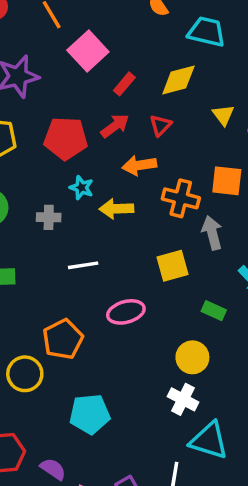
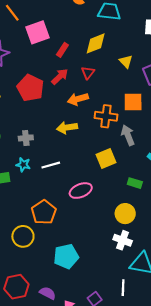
pink square: (88, 51) -> (37, 32), turned 30
red pentagon: (66, 138) -> (30, 88), turned 30
cyan star: (81, 188) -> (23, 165), moved

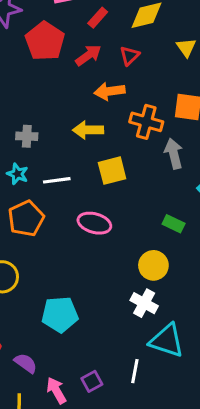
red pentagon: (30, 88) -> (45, 41), moved
yellow square: (106, 158) -> (112, 171), moved
pink ellipse: (81, 191) -> (94, 223), turned 30
orange pentagon: (44, 212) -> (26, 218), moved

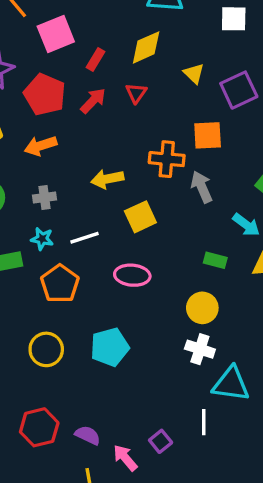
orange arrow: (110, 91) -> (40, 146), moved
cyan pentagon: (60, 314) -> (110, 347), moved

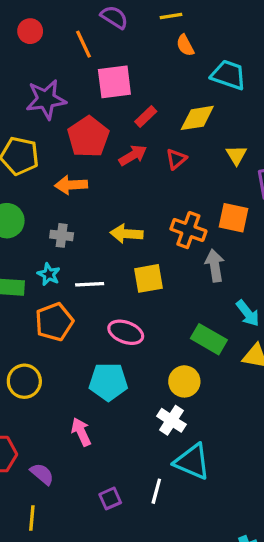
green rectangle: (215, 260) -> (209, 339), size x1.5
cyan pentagon: (110, 347) -> (108, 382), moved
pink arrow: (125, 458) -> (81, 432), moved

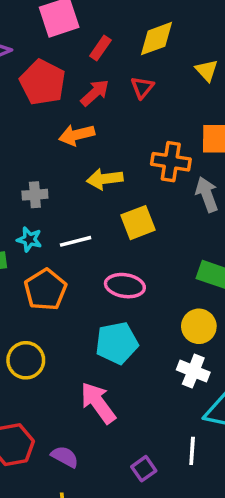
orange arrow: (71, 185) -> (77, 135), moved
pink arrow: (81, 432) -> (98, 403), size x1.4

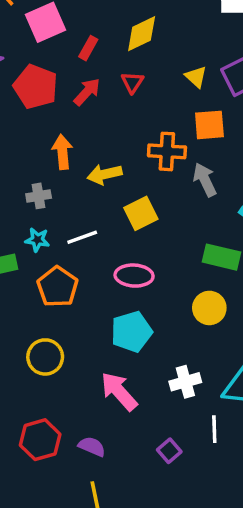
yellow triangle: (207, 70) -> (196, 77), moved
orange arrow: (77, 135) -> (62, 152), moved, turned 104
white cross: (193, 371) -> (185, 382), moved, turned -32

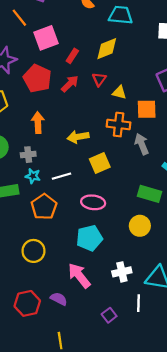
yellow triangle: (196, 77) -> (119, 92), moved, turned -32
orange arrow: (62, 152) -> (38, 123), moved
gray cross: (39, 196) -> (28, 155), moved
purple semicircle: (92, 447) -> (59, 299), moved

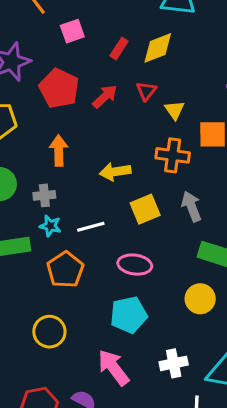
pink square: (46, 38) -> (72, 31), size x0.7
red rectangle: (72, 56) -> (119, 49), moved
yellow triangle: (119, 92) -> (175, 110), turned 40
gray arrow: (142, 144) -> (191, 206), moved

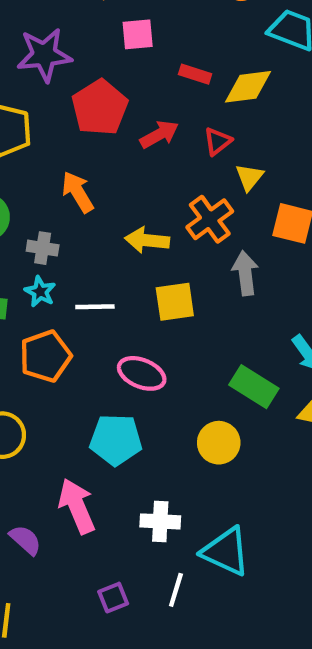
red rectangle: (119, 49) -> (195, 74), turned 60
orange arrow: (59, 151) -> (78, 192), turned -44
orange cross: (173, 155) -> (210, 219), moved, turned 32
gray arrow: (191, 206) -> (245, 273), moved

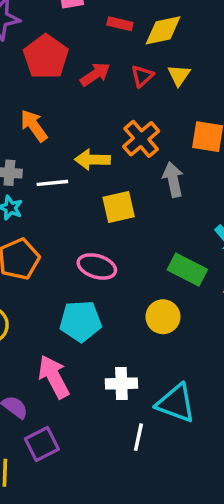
yellow triangle: (249, 177) -> (179, 75), moved
white line: (95, 307) -> (52, 183), moved
purple square: (113, 598) -> (42, 444), moved, size x1.4

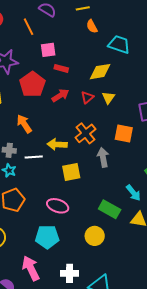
red rectangle: (120, 24) -> (61, 68), moved

